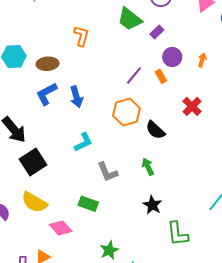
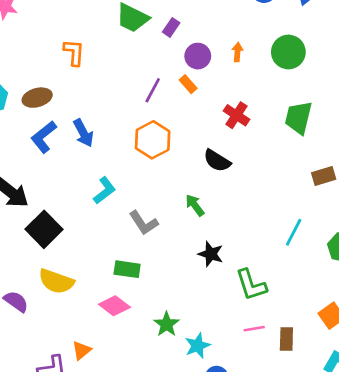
black semicircle: (155, 130) -> (217, 161), moved
pink diamond: (61, 228) -> (114, 306), moved

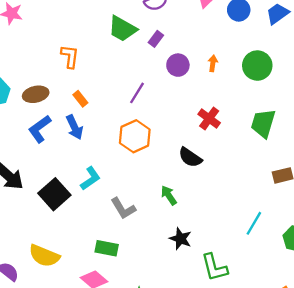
orange rectangle: (188, 84) -> (80, 99), moved
black square: (44, 229) -> (54, 194), moved

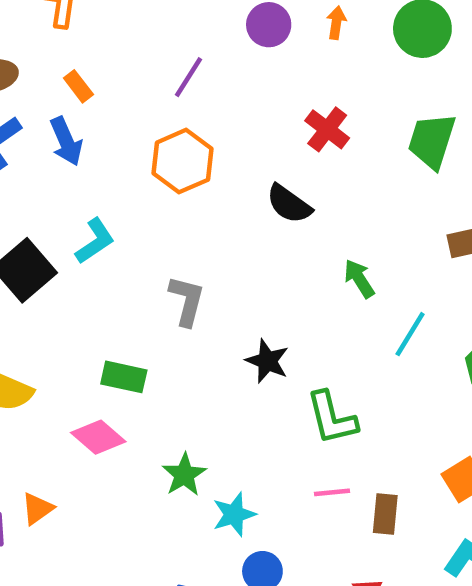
green arrow: (169, 195) -> (359, 279), moved
gray L-shape: (123, 208) -> (187, 301), moved, turned -136

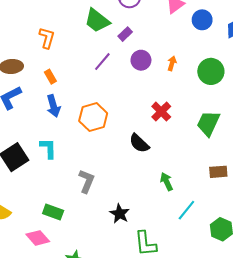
purple line: (188, 77) -> (102, 62), moved
blue arrow: (66, 141) -> (53, 106), moved
cyan L-shape: (95, 241) -> (48, 148), turned -65

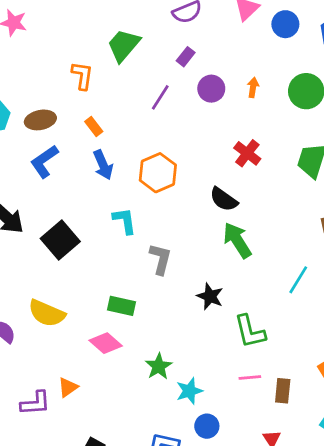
green trapezoid: (97, 21) -> (124, 45), moved, turned 100
cyan L-shape: (48, 148) -> (125, 221), moved
green arrow: (167, 182) -> (237, 240), moved, size x1.5

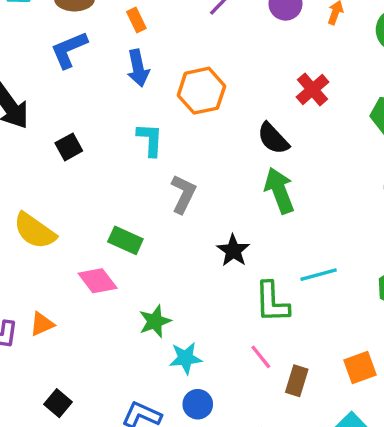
black square: (60, 240) -> (69, 147), size x0.6
cyan line: (298, 280) -> (319, 275), moved, turned 32
pink line: (250, 377) -> (261, 357), turned 45

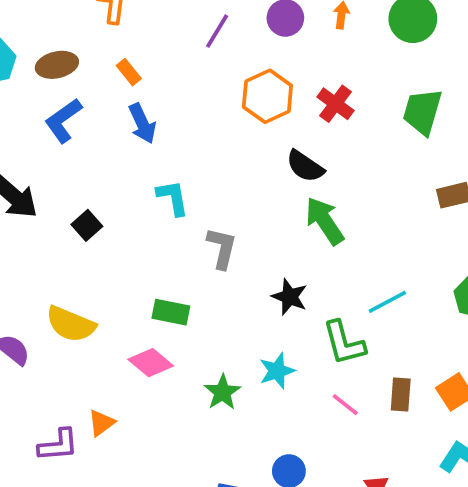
orange hexagon: (201, 91) -> (267, 96), moved
cyan star: (186, 358) -> (277, 371), moved
brown rectangle: (297, 381) -> (401, 394), moved

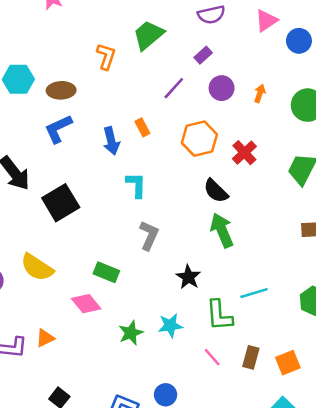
orange rectangle: (129, 72) -> (142, 127), moved
cyan L-shape: (173, 198) -> (136, 185), moved
black square: (87, 225) -> (61, 203), size x1.8

